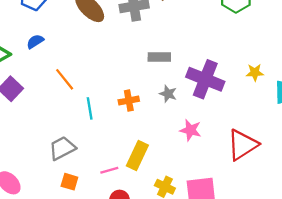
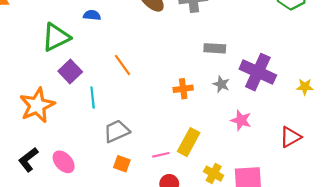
blue semicircle: (35, 41) -> (92, 15), moved, turned 35
yellow star: (255, 72) -> (305, 87), moved
cyan line: (90, 108) -> (93, 98), moved
red triangle: (242, 145) -> (290, 137), size x0.7

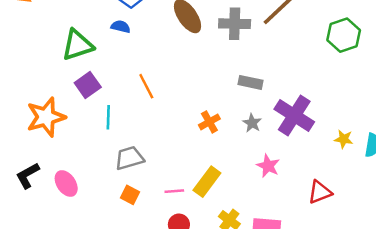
orange cross: (183, 89) -> (209, 122), turned -30

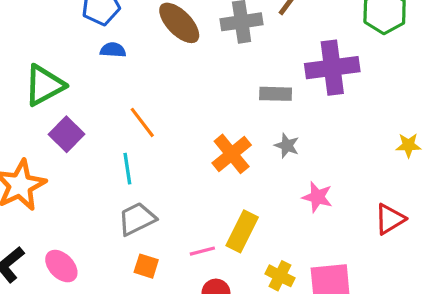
blue semicircle: (121, 27) -> (113, 50), moved
purple cross: (294, 115) -> (332, 68), moved, turned -30
cyan line: (108, 117) -> (127, 169), moved
orange cross: (209, 122) -> (232, 154), size x1.4

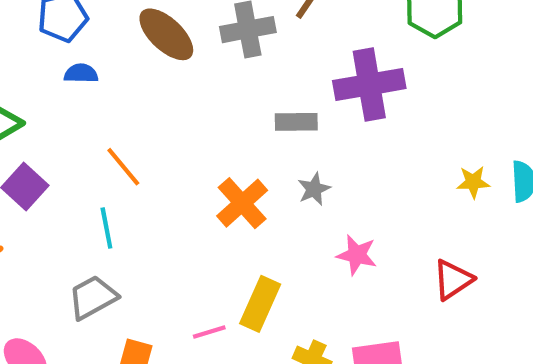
gray star: (287, 146) -> (314, 189), turned 30
gray trapezoid: (137, 219) -> (93, 297), moved

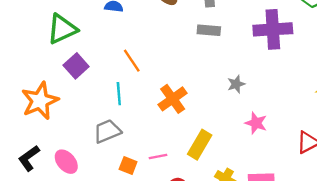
gray rectangle: (296, 122) -> (209, 30), moved
orange cross: (242, 203) -> (173, 99), moved
pink line: (209, 332) -> (158, 156), moved

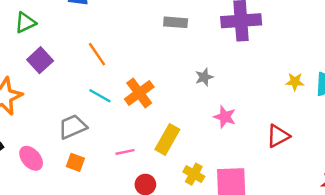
green triangle: (62, 29) -> (25, 23), size x0.7
cyan line: (119, 94) -> (100, 96), moved, turned -55
orange square: (128, 166) -> (75, 162), moved

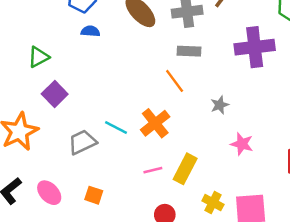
orange line: (97, 54) -> (175, 81), moved
gray trapezoid: (73, 127) -> (82, 142), moved
pink line: (125, 152) -> (153, 170), moved

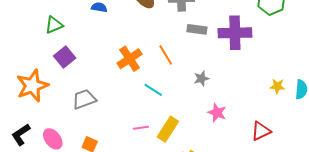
gray rectangle: (189, 51) -> (197, 29), moved
orange cross: (155, 123) -> (130, 59), moved
cyan line: (116, 128) -> (153, 90), moved

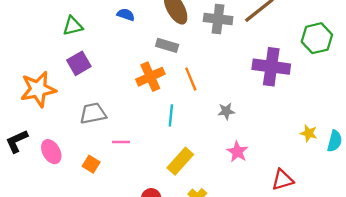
gray rectangle: (197, 29) -> (167, 45), moved
cyan line: (153, 90) -> (171, 115), turned 54
pink line: (141, 128) -> (121, 142), moved

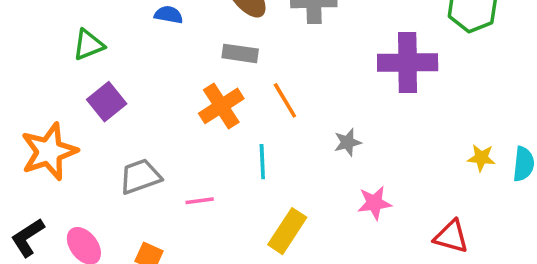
pink line: (121, 142) -> (200, 201), moved
pink star: (237, 152) -> (374, 203), turned -30
red triangle: (283, 180) -> (451, 237), turned 40

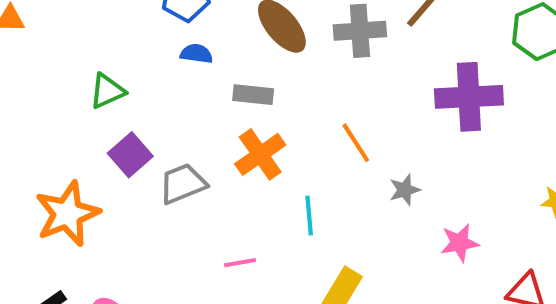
gray rectangle: (240, 53) -> (253, 95), moved
orange line: (285, 100) -> (356, 143), moved
gray trapezoid: (140, 177) -> (183, 184), moved
pink star: (374, 203) -> (459, 243), moved

